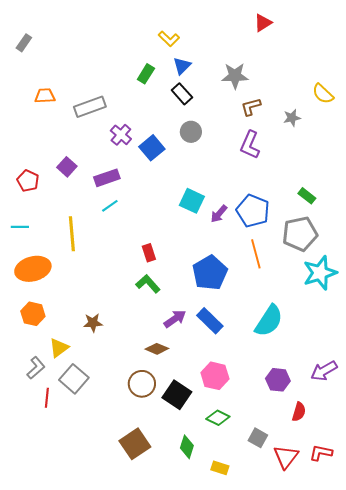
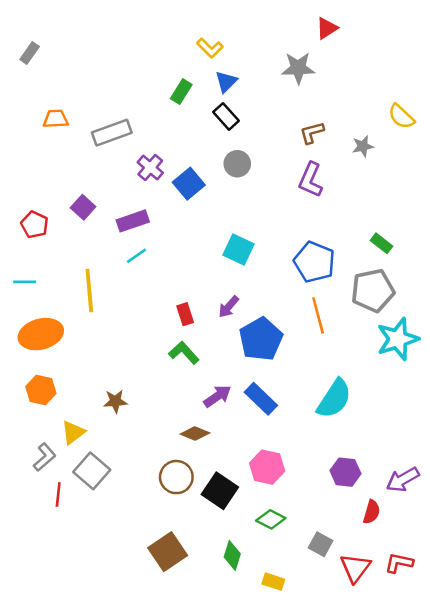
gray star: (235, 76) -> (298, 68), moved
purple arrow: (219, 214) -> (229, 307), moved
purple arrow: (324, 371) -> (403, 480), moved

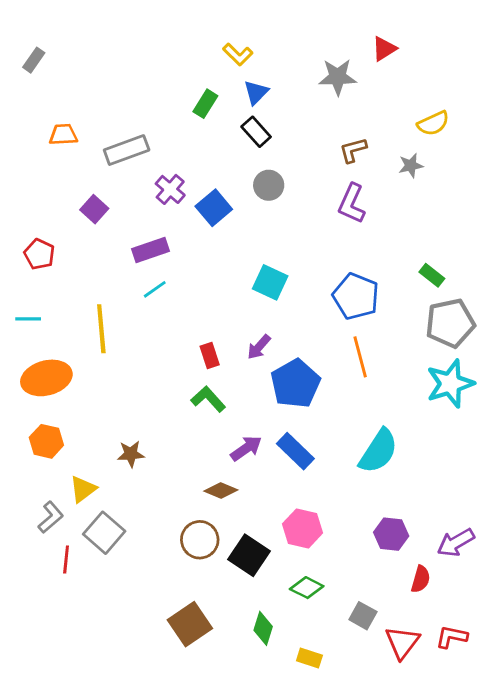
red triangle: (327, 28) -> (384, 49), moved
yellow semicircle: (401, 116) -> (433, 123), moved, turned -68
purple square: (83, 207) -> (94, 209), moved
gray pentagon: (373, 291) -> (450, 323), moved

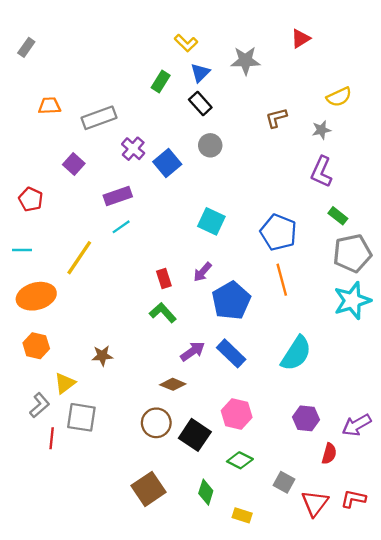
gray star: (338, 77) -> (245, 61), moved
purple L-shape: (352, 204) -> (321, 172), moved
yellow line: (101, 329) -> (79, 258), turned 39
gray square: (104, 533) -> (81, 417), turned -32

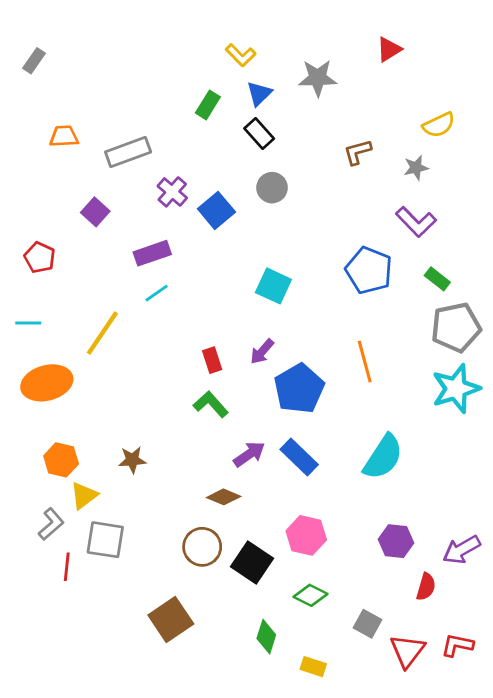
purple L-shape: (321, 172) -> (416, 222), turned -68
blue pentagon: (278, 232) -> (369, 270), moved
orange hexagon: (36, 346) -> (61, 460), moved
brown square: (149, 489) -> (171, 620), moved

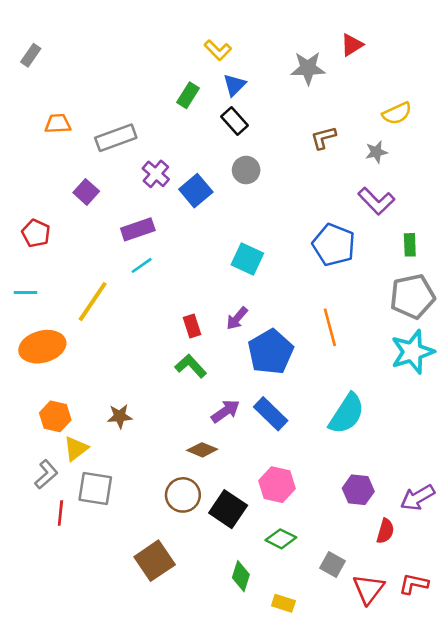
gray star: (318, 78) -> (308, 68), moved
green rectangle: (437, 279) -> (410, 245), moved, turned 50

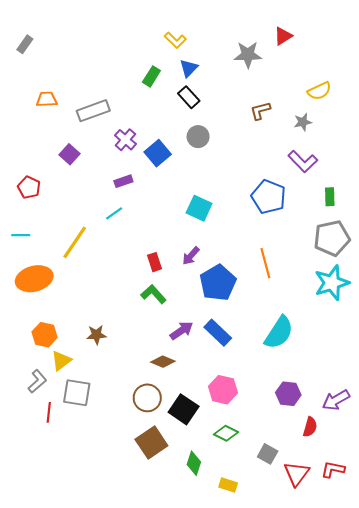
purple rectangle: (138, 229) -> (123, 181), moved, size x0.7
brown square: (155, 561) -> (151, 443), moved

